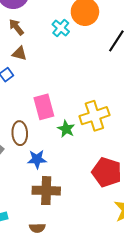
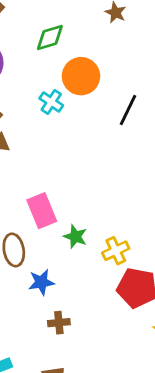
yellow cross: (94, 116) -> (116, 251), moved, size x0.7
brown cross: (46, 191) -> (59, 323), size x0.6

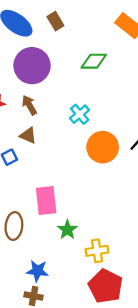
orange circle: (81, 76) -> (103, 147), moved
blue star: (41, 282) -> (37, 271), moved

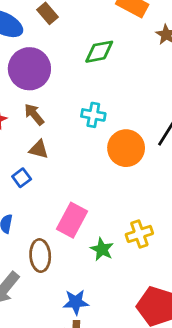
cyan cross: (80, 114) -> (93, 115), turned -30
pink rectangle: (46, 201) -> (72, 220), turned 44
yellow cross: (97, 251) -> (139, 234), moved

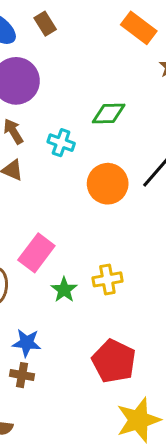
green diamond: (99, 52) -> (109, 113), moved
cyan cross: (93, 115) -> (61, 143), moved

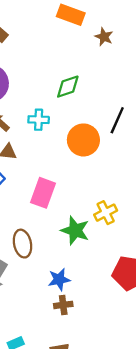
pink rectangle: (36, 253) -> (43, 193), moved
green star: (64, 290) -> (75, 230), size x1.4

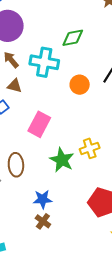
cyan cross: (39, 120) -> (44, 62), size x1.6
orange circle: (83, 140) -> (80, 85), size x0.7
brown cross: (63, 305) -> (43, 221), turned 35

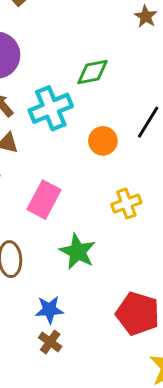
cyan cross: (44, 62) -> (51, 108), turned -32
yellow cross: (90, 148) -> (126, 204), moved

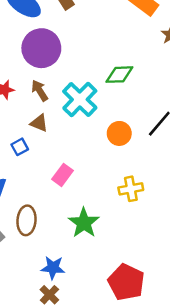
cyan cross: (51, 108) -> (80, 100), turned -32
pink rectangle: (44, 200) -> (62, 175), size x0.7

